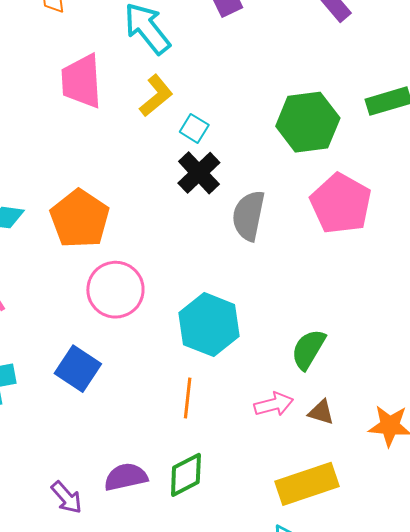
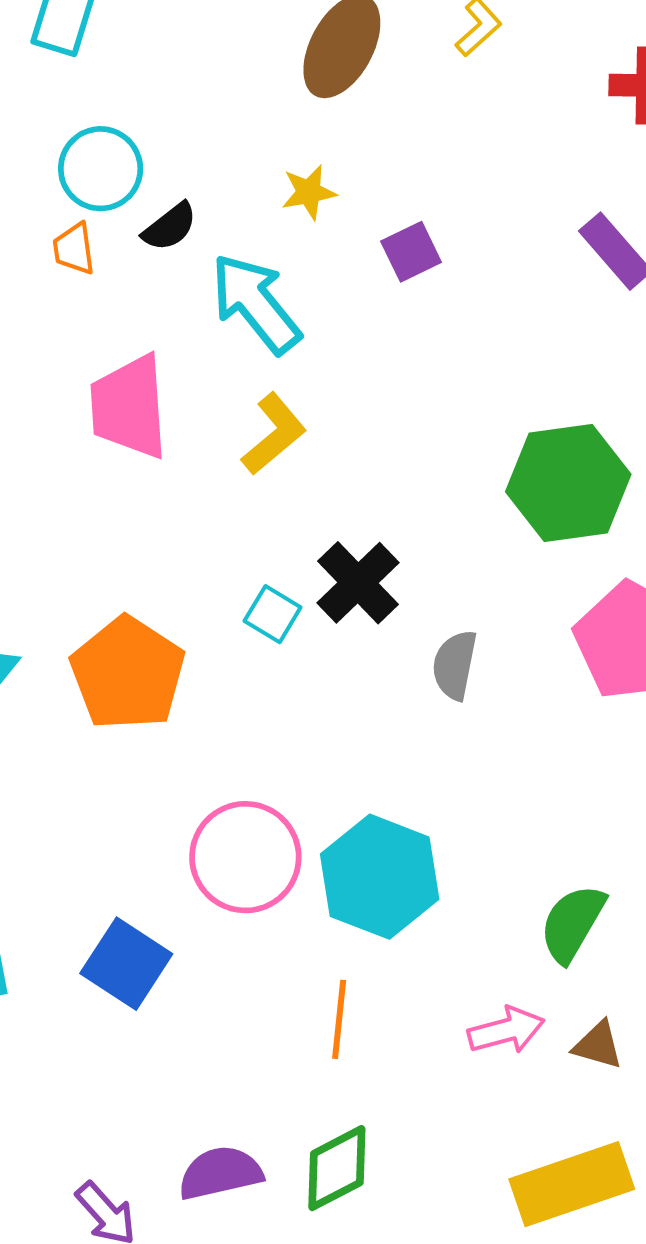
cyan square: (194, 128) -> (273, 614), moved
gray semicircle: (249, 216) -> (455, 665), size x0.7
pink circle: (115, 290) -> (245, 857), moved

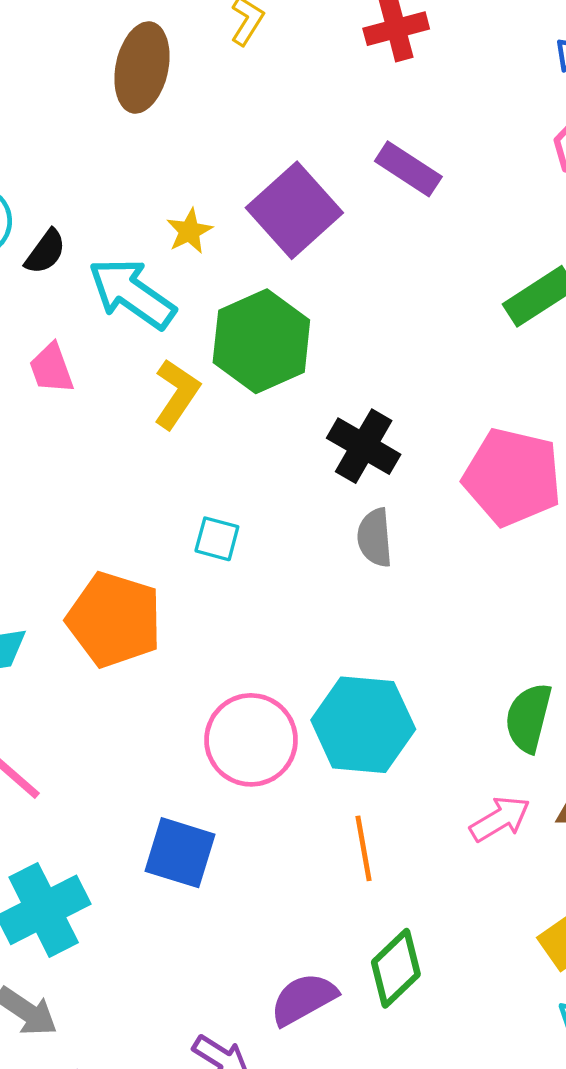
yellow star: (309, 192) -> (189, 231), moved
purple square: (411, 252) -> (294, 210), moved, size x1.8
pink trapezoid: (129, 407) -> (51, 368), moved, size x0.6
green hexagon: (568, 483) -> (261, 341), moved
black cross: (358, 583) -> (364, 446), moved

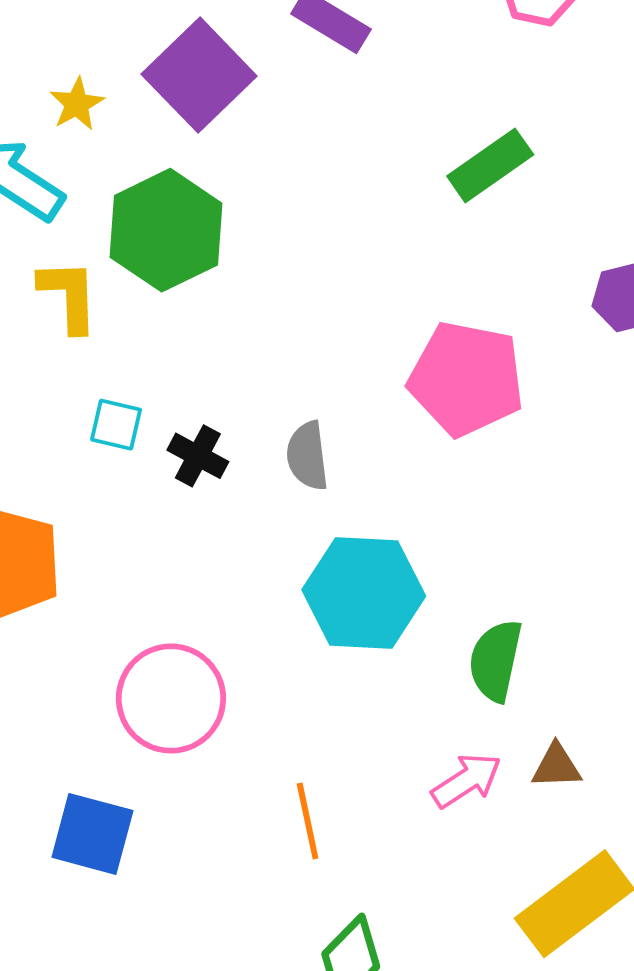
yellow L-shape: (177, 394) -> (69, 296), turned -34
black cross: (364, 446) -> (198, 456), moved, size x0.7
cyan square: (217, 539) -> (116, 425), moved
cyan hexagon: (363, 725) -> (364, 593), moved

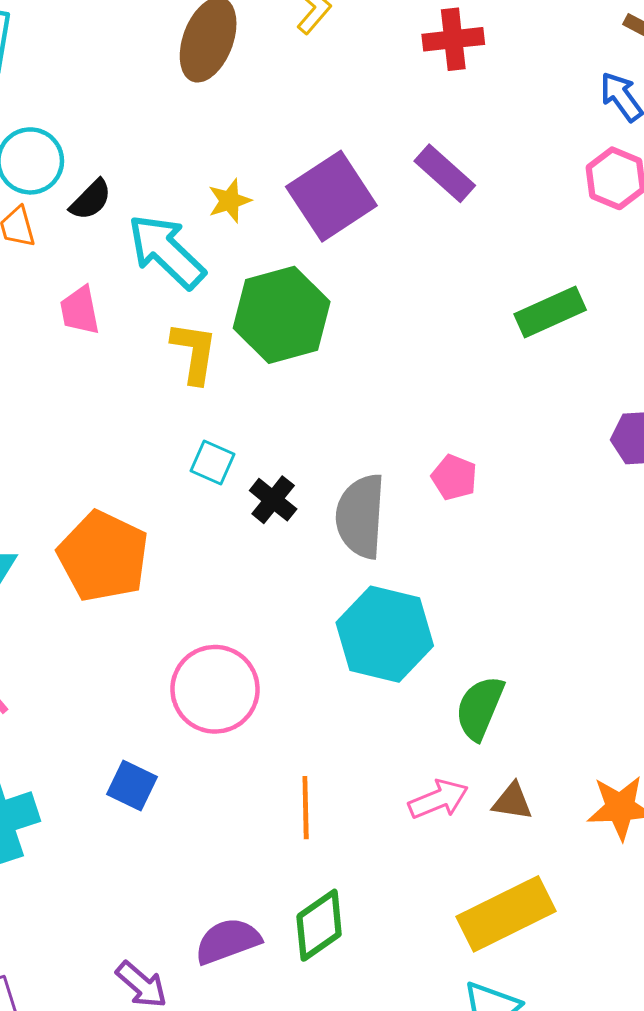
pink pentagon: (466, 379) -> (454, 477), moved, size x0.5
gray semicircle: (307, 456) -> (361, 516), size x1.5
blue square: (92, 834) -> (132, 785), size x0.7

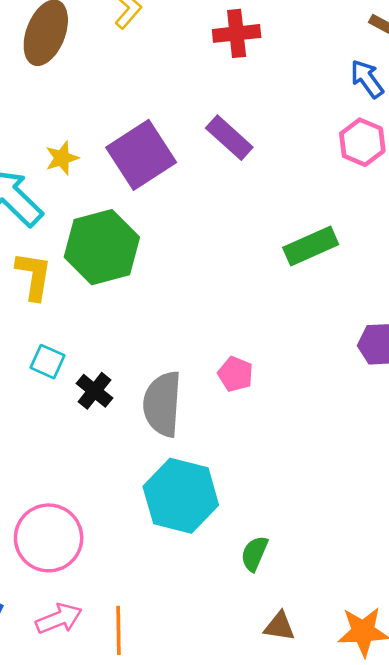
green semicircle: (480, 708) -> (254, 554), size x0.7
pink arrow: (438, 799) -> (59, 619), moved

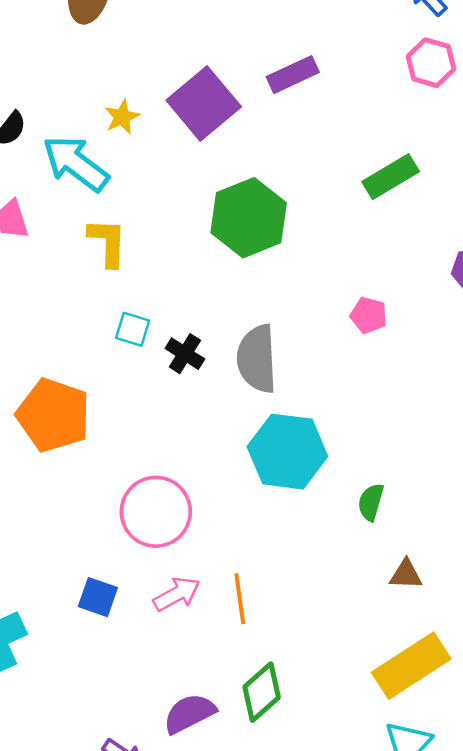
purple rectangle: (229, 138) -> (293, 75), turned -60
green hexagon: (102, 247) -> (249, 218), moved
pink pentagon: (235, 374) -> (369, 315), moved

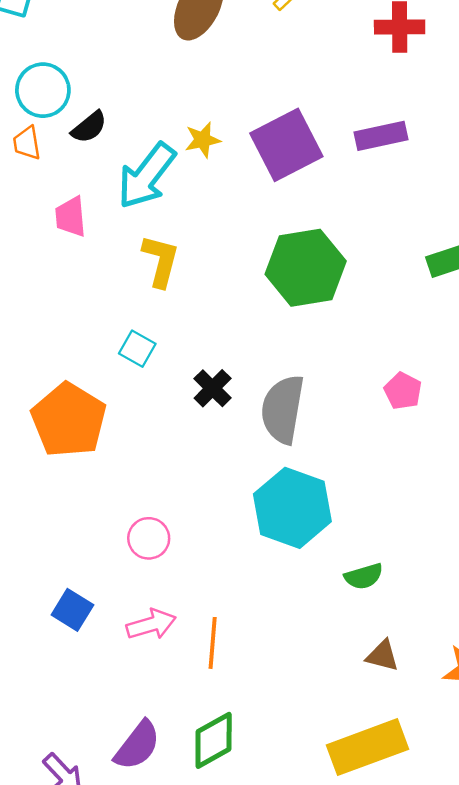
cyan arrow: (76, 163) -> (147, 176), turned -102
cyan square: (133, 329) -> (137, 349), moved
green semicircle: (371, 502) -> (364, 576), turned -135
pink circle: (156, 512) -> (149, 538), size x0.6
purple semicircle: (189, 713) -> (137, 745), turned 142

